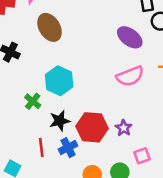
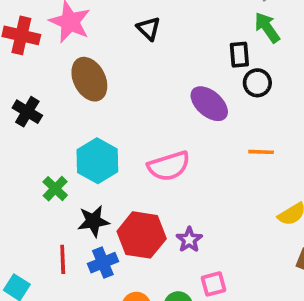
pink semicircle: (130, 76) -> (169, 166), moved

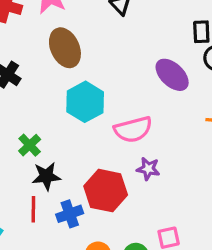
cyan hexagon: (97, 161) -> (85, 102), moved
black star: (93, 221) -> (46, 176), moved
purple star: (189, 240) -> (148, 169), moved, turned -30

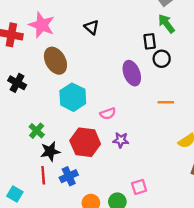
purple ellipse: (172, 75) -> (132, 73), turned 30
pink semicircle: (133, 129) -> (108, 114), size x0.6
red hexagon: (106, 191) -> (85, 142), moved

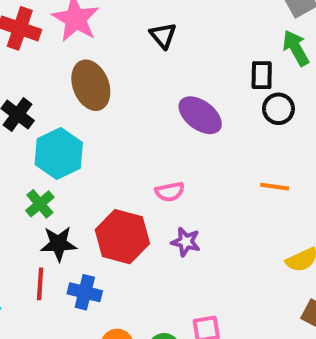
purple ellipse: (132, 73) -> (200, 115), moved, turned -40
cyan hexagon: (73, 97) -> (59, 153), moved
blue cross: (69, 176) -> (85, 292), turned 30

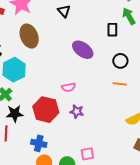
black circle: (278, 109) -> (120, 61), moved
blue cross: (85, 292) -> (39, 143), moved

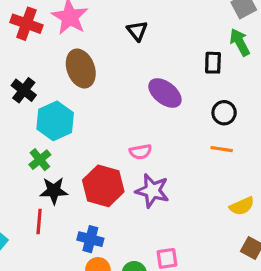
purple star: (77, 112) -> (152, 191), size x1.5

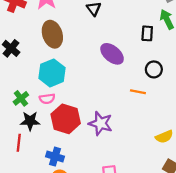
cyan hexagon: (55, 121) -> (52, 73), moved
orange line: (222, 149) -> (138, 92), moved
pink semicircle: (141, 152) -> (47, 99), moved

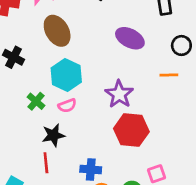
green cross: (21, 98) -> (36, 101), moved
red hexagon: (66, 119) -> (131, 130), moved
purple star: (101, 123) -> (119, 94), moved, turned 30

